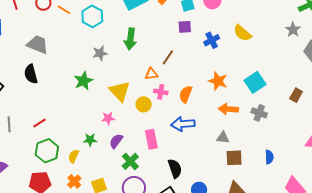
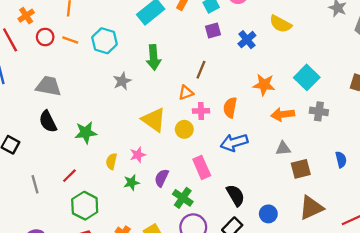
green star: (83, 81) -> (86, 132), moved, turned 30
pink star: (108, 118) -> (138, 155), moved
yellow semicircle: (74, 156) -> (111, 161), moved

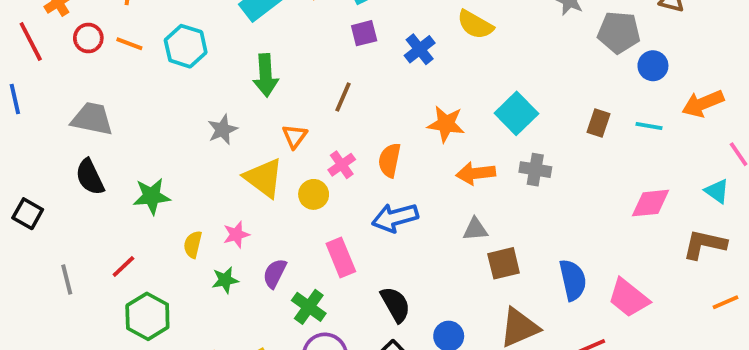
gray star: (122, 81) -> (223, 130), moved
orange triangle: (186, 93) -> (295, 136), moved, turned -35
pink cross: (201, 111) -> (342, 165), turned -35
blue semicircle: (341, 160) -> (573, 280), moved, size x1.5

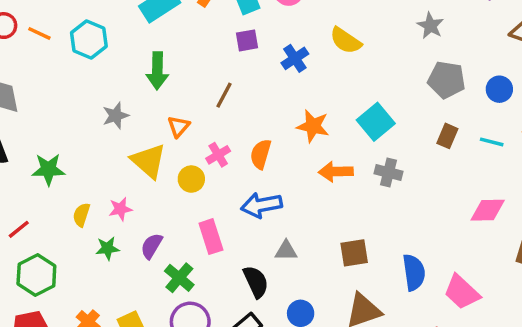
gray pentagon: (619, 32) -> (447, 80), moved
gray triangle: (475, 229) -> (286, 251), moved

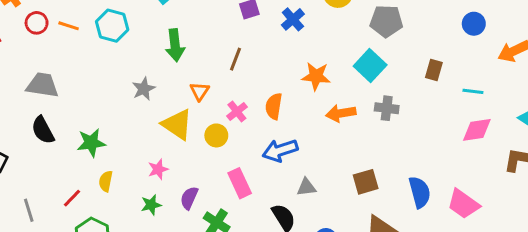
gray pentagon: (447, 80) -> (386, 21), moved
cyan line: (492, 142) -> (473, 91), moved
yellow semicircle: (81, 215) -> (106, 181), moved

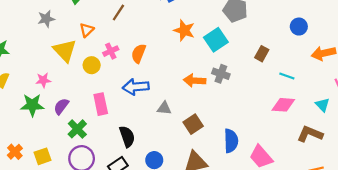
orange star: (316, 76) -> (184, 30), moved
orange arrow: (341, 113) -> (195, 81), moved
brown square: (366, 182) -> (193, 124), turned -30
gray triangle: (306, 187) -> (164, 108), moved
green star: (151, 205) -> (32, 105), size x1.5

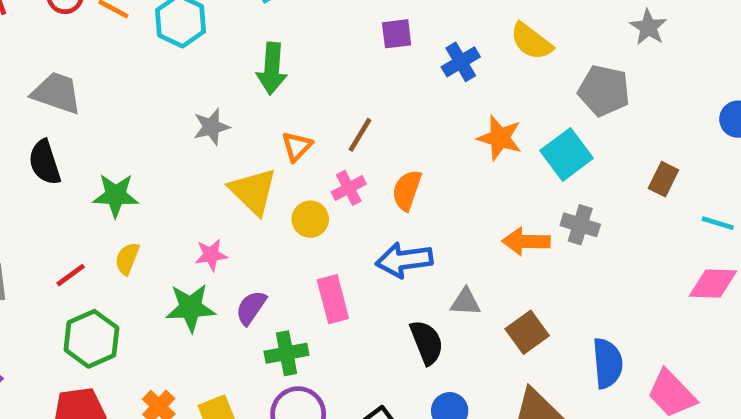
brown line: (118, 13) -> (360, 135), moved
green cross: (77, 129) -> (287, 353), turned 36
black semicircle: (127, 137) -> (427, 342), moved

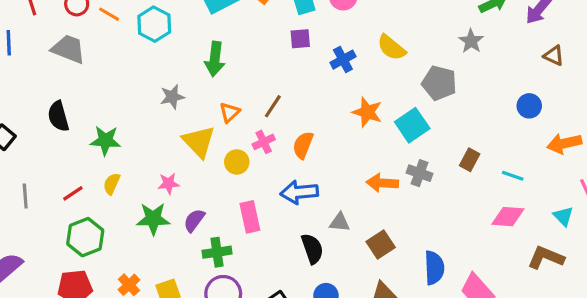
gray trapezoid: (57, 93) -> (68, 49), moved
brown rectangle: (663, 179) -> (470, 160), moved

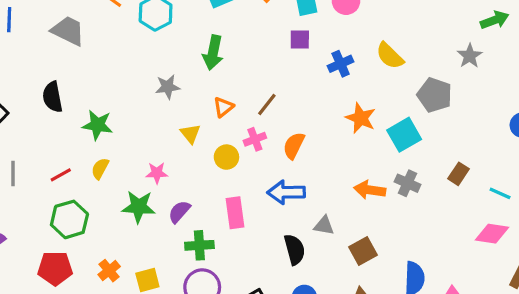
yellow triangle: (199, 142) -> (190, 134), size x0.6

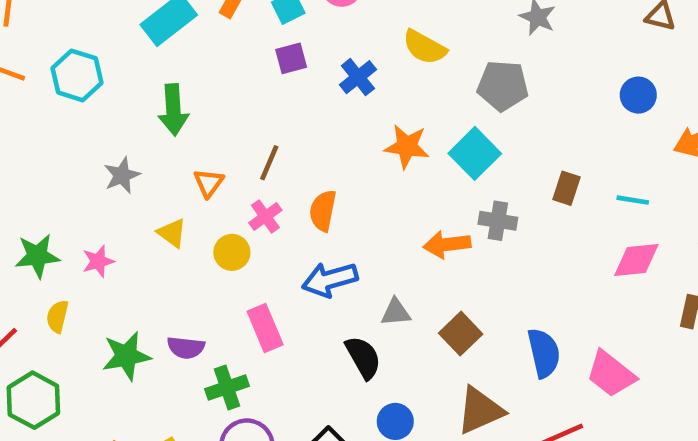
pink star: (157, 173) -> (98, 261), moved
purple semicircle: (179, 212) -> (186, 348), turned -110

